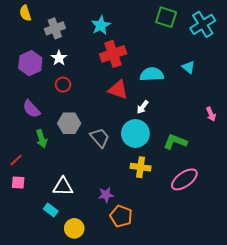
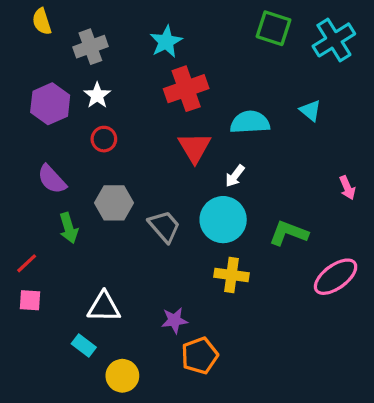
red triangle: (118, 90) -> (195, 147), turned 40
pink ellipse: (184, 179) -> (336, 277), moved
orange pentagon: (121, 216) -> (200, 356), turned 30

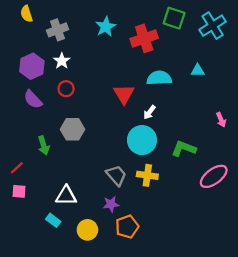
red cross: (186, 89) -> (144, 38), moved
cyan triangle: (310, 110) -> (198, 71), turned -40
purple semicircle: (52, 179) -> (33, 99), moved
gray trapezoid: (164, 226) -> (116, 175), moved
yellow circle: (122, 376) -> (87, 230), moved

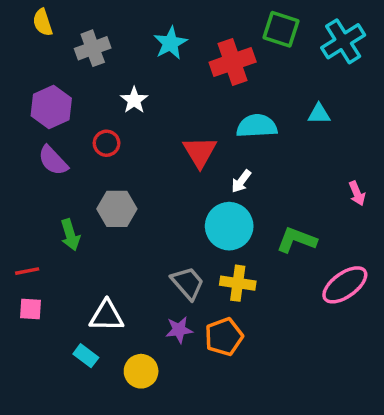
white star: (62, 61) -> (134, 100), moved
red line: (17, 168) -> (27, 271), turned 32
orange pentagon: (127, 227) -> (224, 337), moved

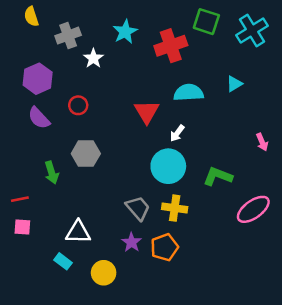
white star: (134, 100) -> (93, 58), moved
cyan triangle: (319, 114) -> (234, 84), turned -30
purple star: (179, 330) -> (131, 242), turned -30

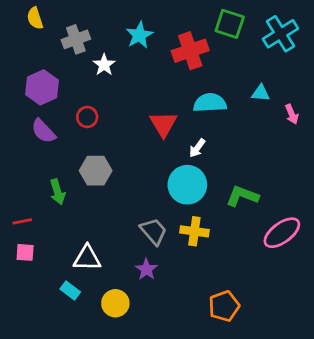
cyan triangle: (234, 84) -> (261, 93), turned 36
pink arrow: (262, 142) -> (292, 114), moved
orange pentagon: (164, 247) -> (224, 306), moved

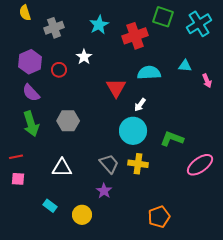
white star: (104, 65) -> (84, 57), moved
red circle: (87, 117) -> (59, 70), moved
green arrow: (58, 192) -> (31, 124), moved, size x1.4
white triangle: (87, 258) -> (62, 168), moved

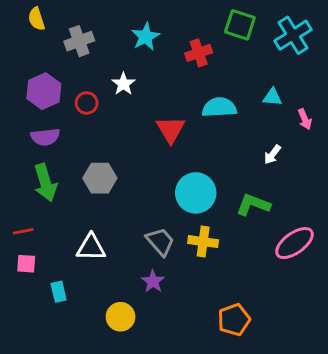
red cross: (135, 36) -> (199, 53), size x0.7
purple semicircle: (31, 93) -> (45, 137), turned -54
white arrow: (140, 105) -> (272, 155), moved
cyan rectangle: (50, 206) -> (59, 292), moved, turned 40

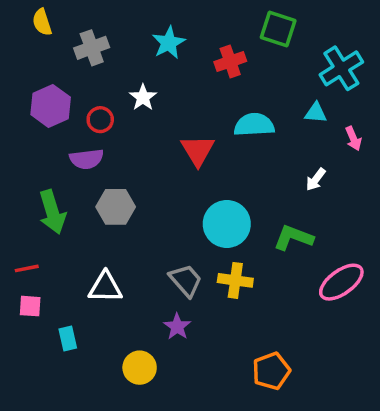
cyan cross: (293, 35) -> (341, 68), moved
purple semicircle: (45, 137) -> (87, 159), moved

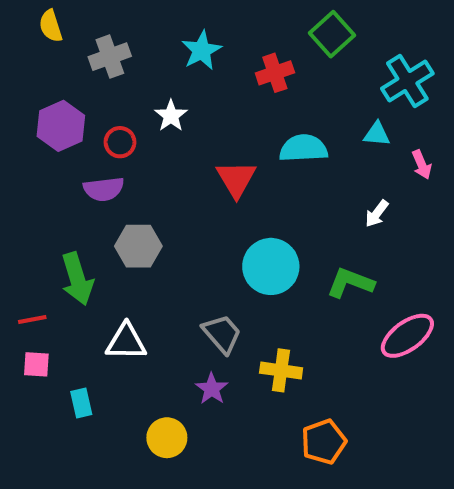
green square: (278, 29) -> (332, 34), turned 30
green arrow: (52, 212) -> (77, 279), moved
yellow cross: (235, 280) -> (281, 370), moved

